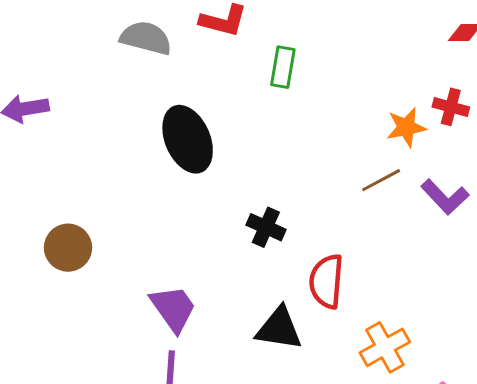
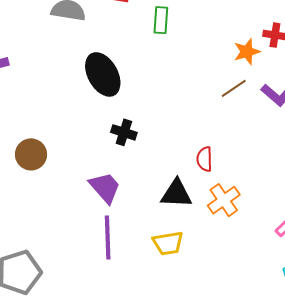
black cross: (266, 227) -> (124, 132), moved
red semicircle: (326, 281) -> (205, 159), size x0.7
orange cross: (385, 347) -> (224, 200), moved

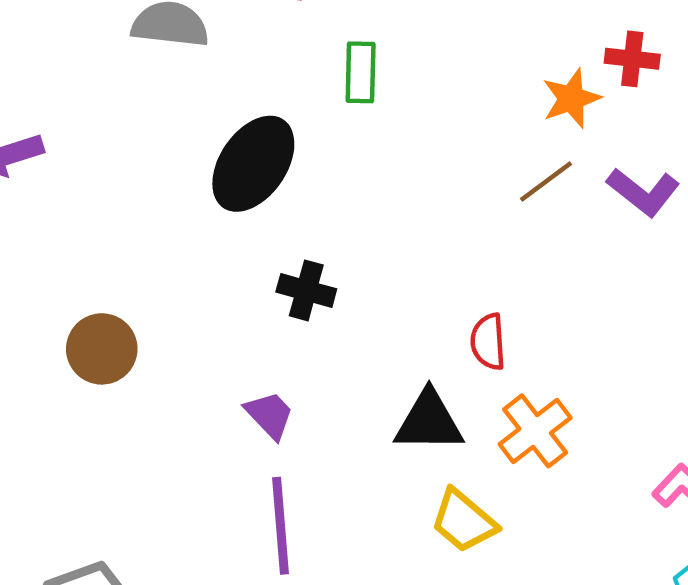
green rectangle: (161, 20) -> (361, 72), moved
black ellipse: (103, 74) -> (253, 164), turned 66
purple trapezoid: (105, 188) -> (269, 415), size x0.7
yellow trapezoid: (168, 243) -> (464, 521), moved, turned 52

